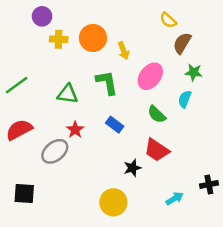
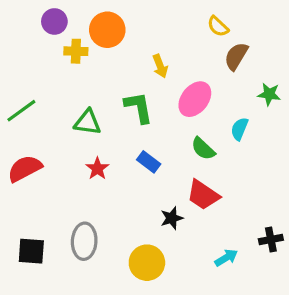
orange circle: (93, 38) -> (107, 30), moved
green star: (194, 72) -> (269, 94), moved
gray ellipse: (55, 151) -> (84, 241), moved, turned -48

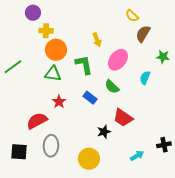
orange circle: (107, 30) -> (56, 50), moved
green semicircle: (203, 149) -> (112, 87), moved
red semicircle: (25, 169) -> (37, 121), moved

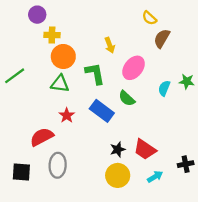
green star: (163, 57) -> (187, 81), moved
blue rectangle: (90, 98) -> (102, 111), size x1.5
red trapezoid: (123, 118) -> (145, 149), moved
yellow circle: (89, 159) -> (118, 175), moved

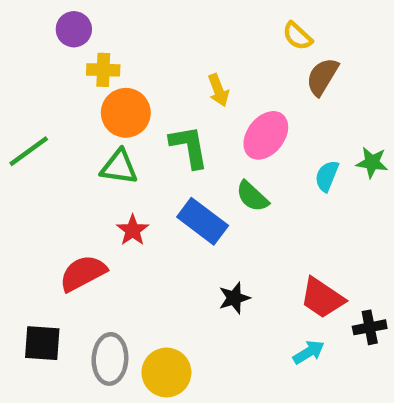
red trapezoid: (145, 149) -> (322, 298), moved
gray ellipse: (58, 165) -> (110, 359), moved
yellow circle: (118, 175) -> (166, 373), moved

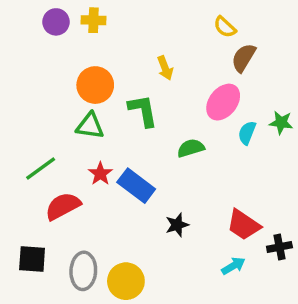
yellow cross: (103, 70) -> (94, 20), moved
pink ellipse: (266, 135) -> (223, 102), moved
green line: (29, 151) -> (41, 169), moved
green semicircle: (252, 196) -> (191, 148), turned 120
blue rectangle: (203, 221) -> (136, 186), moved

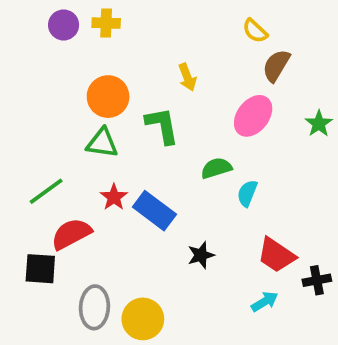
green star: (281, 123) -> (319, 124), moved, turned 30
cyan semicircle: (247, 133) -> (247, 193), moved
black square: (32, 259) -> (40, 269), moved

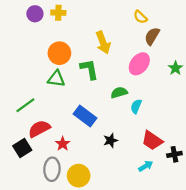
yellow arrow: (187, 77) -> (103, 43), size x1.5
red star: (114, 197) -> (63, 144), moved
black square: (40, 269) -> (22, 148), turned -36

